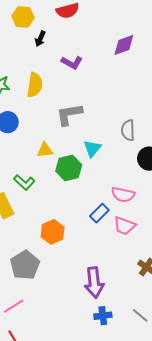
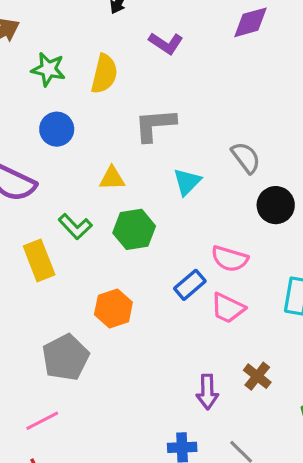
gray semicircle: (128, 130) -> (246, 158), turned 140
green hexagon: (69, 168) -> (134, 229), moved
purple arrow: (94, 283) -> (207, 392), moved, size x0.7

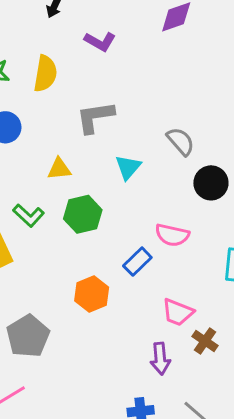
orange hexagon: (113, 308) -> (92, 294), moved
pink trapezoid: (228, 308) -> (178, 312), moved

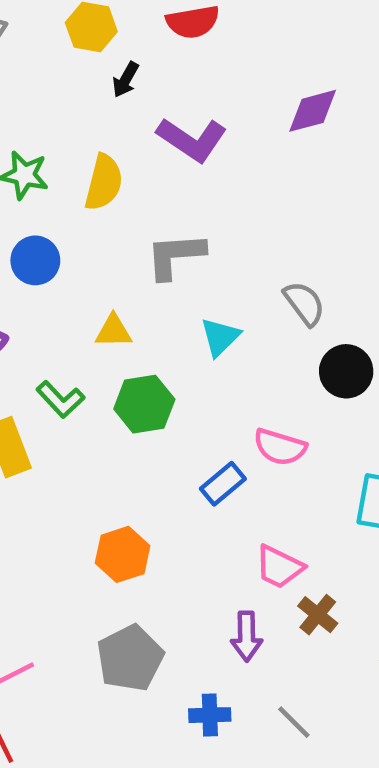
purple L-shape: (100, 41) -> (192, 139), size x1.4
orange hexagon: (92, 294) -> (123, 554), moved
gray pentagon: (28, 336) -> (130, 658), moved

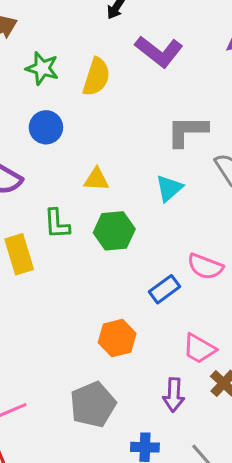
gray L-shape: (175, 256) -> (187, 131), moved
green L-shape: (60, 399) -> (57, 224), turned 36
orange hexagon: (123, 554) -> (117, 338), moved

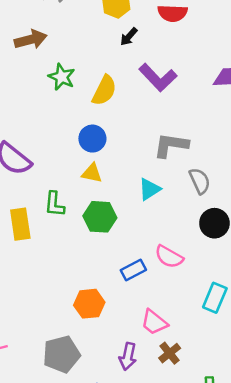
blue circle: (46, 127) -> (92, 139), moved

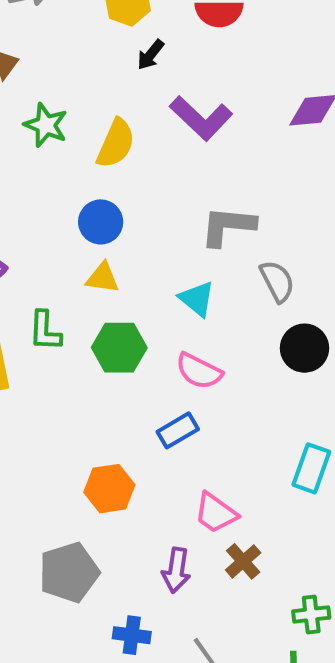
cyan triangle: (149, 189) -> (197, 299), turned -45
pink semicircle: (169, 257) -> (199, 371), moved

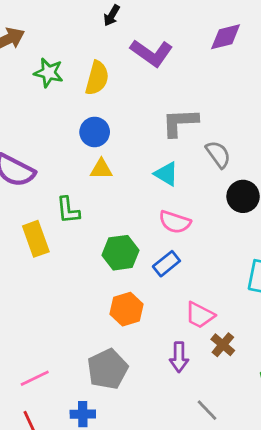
green hexagon: (119, 348) -> (121, 253), moved
blue cross: (132, 635) -> (83, 414), moved

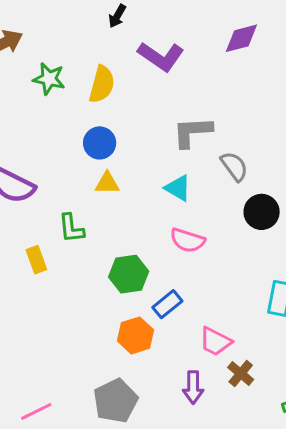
yellow rectangle: (36, 239) -> (36, 260), size x0.7
blue rectangle: (166, 264) -> (167, 304), moved

